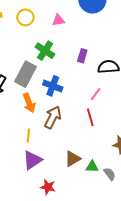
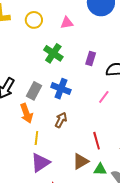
gray rectangle: (25, 74) -> (34, 91), moved, size x0.7
orange arrow: (29, 103) -> (26, 113), moved
brown arrow: (53, 117) -> (61, 120), size x0.7
red line: (90, 117) -> (97, 141), moved

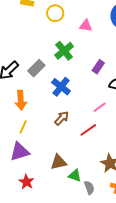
gray rectangle: (34, 91) -> (36, 68), moved
brown arrow: (61, 120) -> (62, 118), moved
red line: (97, 141) -> (88, 130), moved, turned 54

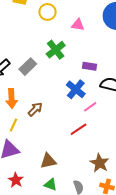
purple rectangle: (98, 67) -> (90, 66), turned 64
blue cross: (61, 87) -> (76, 89), moved
brown arrow: (62, 118) -> (35, 109), moved
green triangle: (75, 176) -> (51, 185), moved

